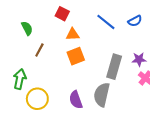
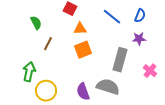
blue semicircle: (135, 21) -> (140, 16), turned -40
purple star: (139, 59) -> (139, 39), moved
gray semicircle: (102, 95) -> (108, 87), turned 95

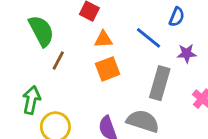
blue semicircle: (140, 16) -> (177, 17), moved
blue line: (112, 17) -> (149, 38), moved
green semicircle: (36, 23) -> (41, 31), size x1.6

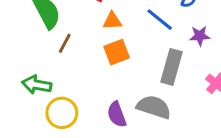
green arrow: (31, 100) -> (37, 85), turned -92

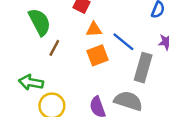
blue line: (160, 20) -> (123, 42), moved

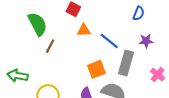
orange square: (98, 55) -> (96, 69), moved
green arrow: (31, 82) -> (17, 76), moved

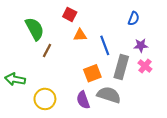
blue line: (109, 41) -> (105, 45), turned 30
pink cross: (158, 75) -> (145, 66), moved

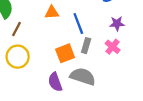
pink cross: (145, 66) -> (113, 47), moved
gray rectangle: (121, 67) -> (86, 46), moved, size x0.6
yellow circle: (45, 99) -> (18, 57), moved

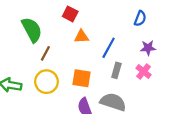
blue line: (78, 24) -> (109, 48), turned 50
orange square: (65, 53) -> (81, 78), moved, turned 30

